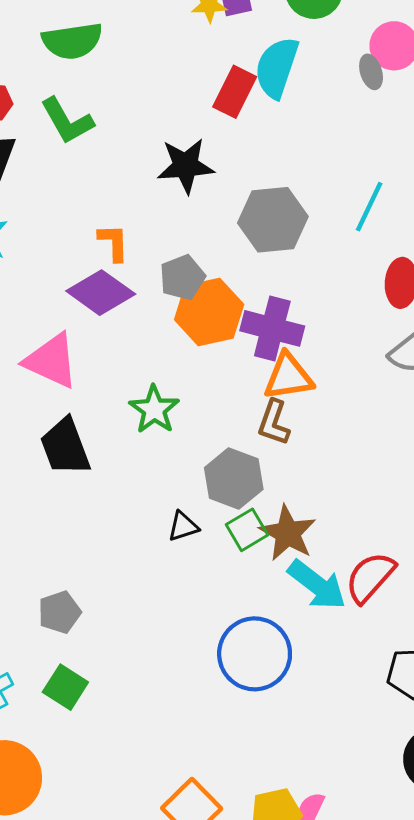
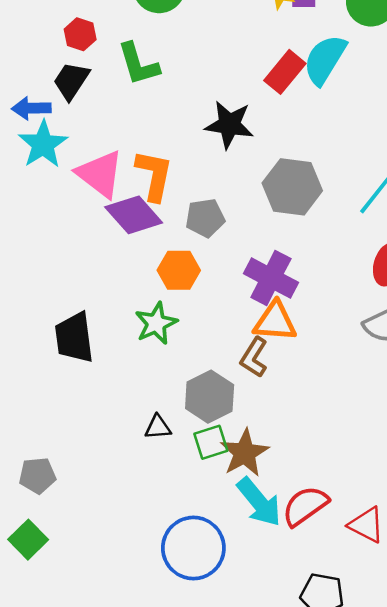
orange L-shape: (114, 243) -> (154, 175), size x1.5
orange hexagon: (209, 312) -> (179, 270), moved, size x0.7
pink triangle: (51, 361) -> (100, 174), moved

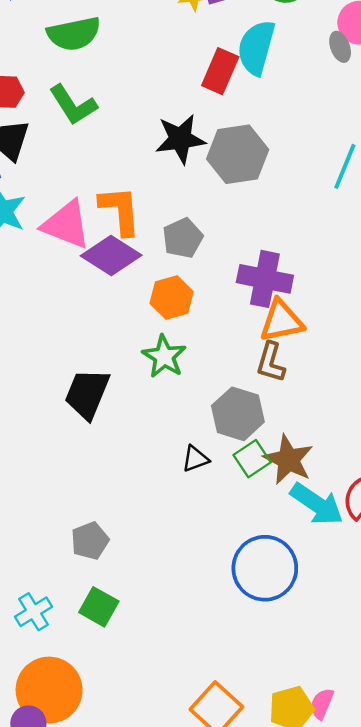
gray hexagon: (292, 187) -> (238, 154), moved
black trapezoid: (74, 338) -> (87, 394), turned 46

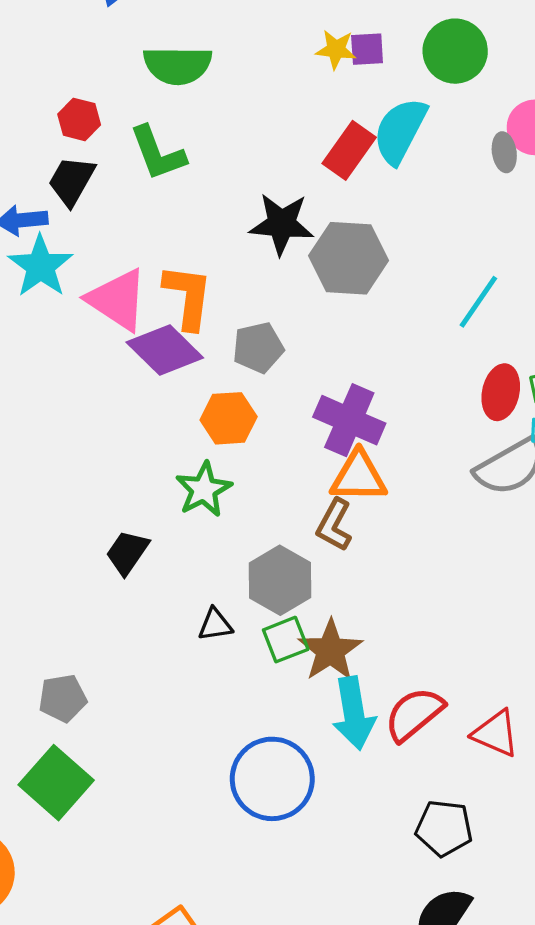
black trapezoid: (87, 394) -> (127, 552), moved, size x0.7
cyan arrow: (317, 504) -> (354, 713), turned 34
green square: (99, 607) -> (56, 783), size x1.4

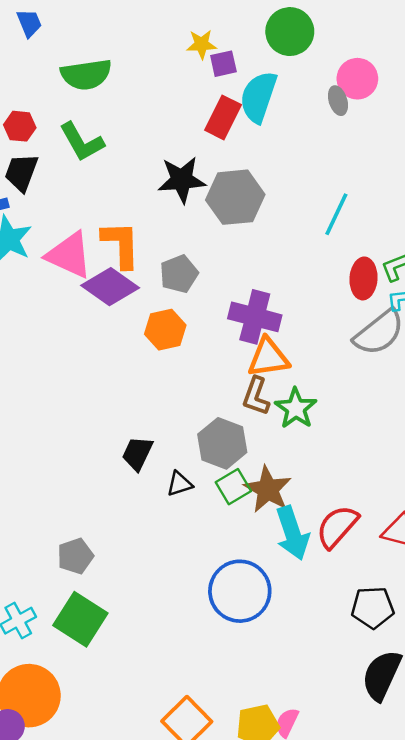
purple square: (367, 49) -> (223, 64), moved
green star: (204, 489) -> (296, 408), moved
black trapezoid: (127, 552) -> (137, 453), moved

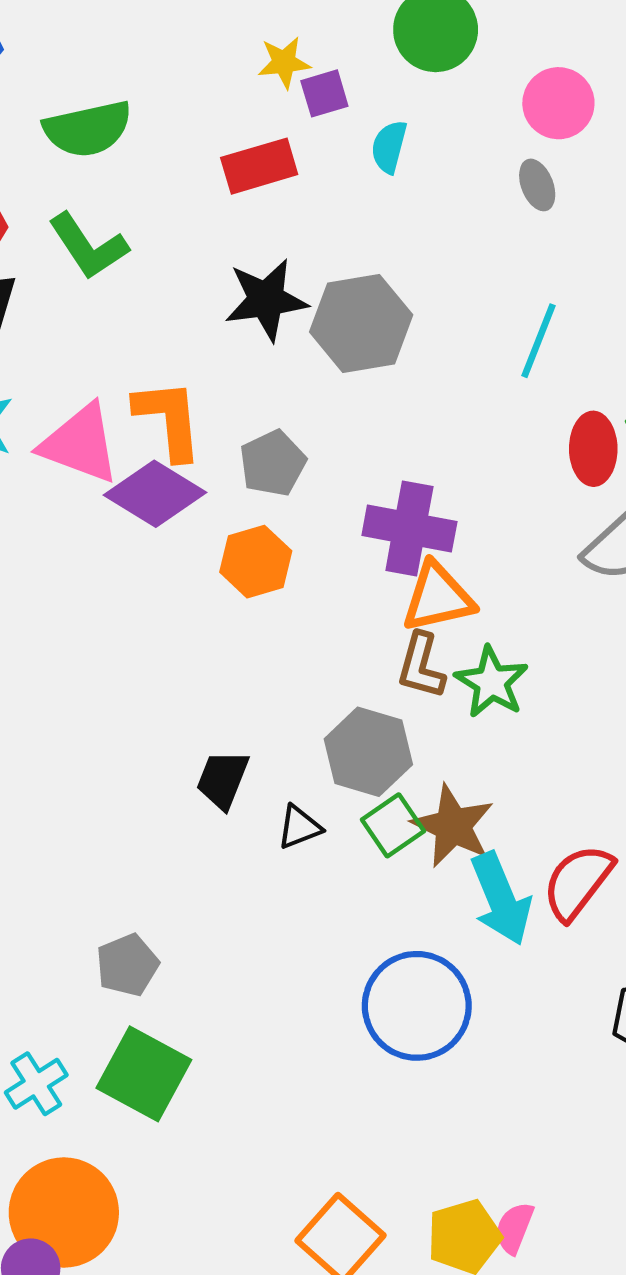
cyan semicircle: (258, 97) -> (389, 147), size x0.6
gray ellipse: (338, 101) -> (537, 185), moved
red rectangle: (223, 117) -> (259, 166), moved, turned 51

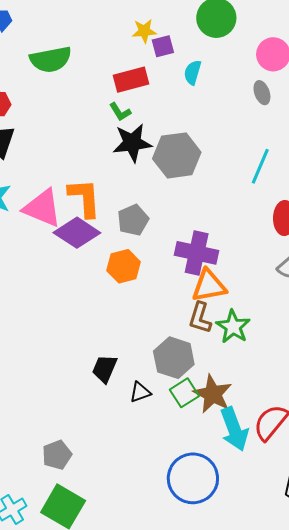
green L-shape: (88, 246) -> (120, 112), moved, size x0.6

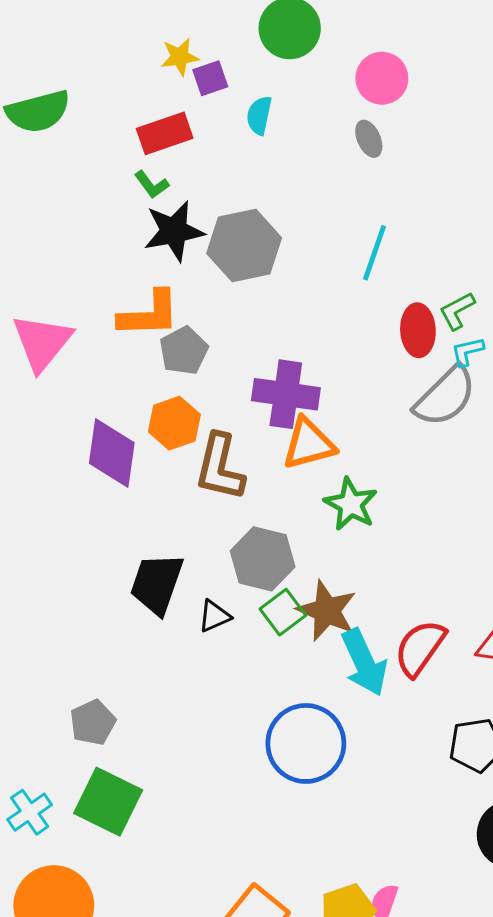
orange L-shape: (85, 198) -> (149, 314), moved, turned 96
pink triangle: (42, 208) -> (42, 342), turned 51
purple diamond: (77, 233) -> (112, 453), moved, turned 69
brown L-shape: (200, 318) -> (220, 467), moved, size x1.4
black trapezoid: (105, 369) -> (157, 584), size x1.4

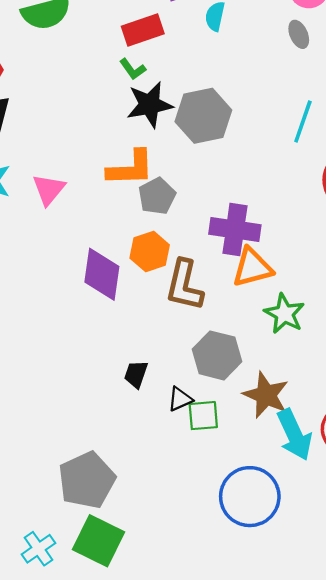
pink triangle: (42, 342) -> (49, 189), size x0.7
black trapezoid: (157, 584) -> (136, 374), size x0.6
green square: (283, 612) -> (203, 416), moved, turned 32
gray pentagon: (93, 722) -> (87, 480), size x1.6

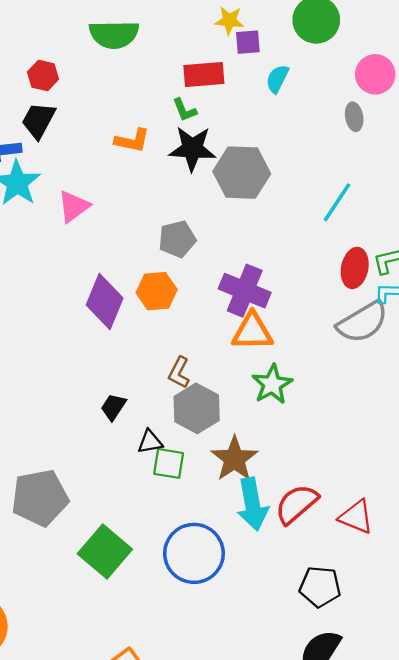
orange L-shape: (130, 168) -> (132, 141), moved, size x0.7
brown L-shape: (184, 285) -> (179, 373), moved, size x0.6
green square: (99, 541) -> (105, 551), moved

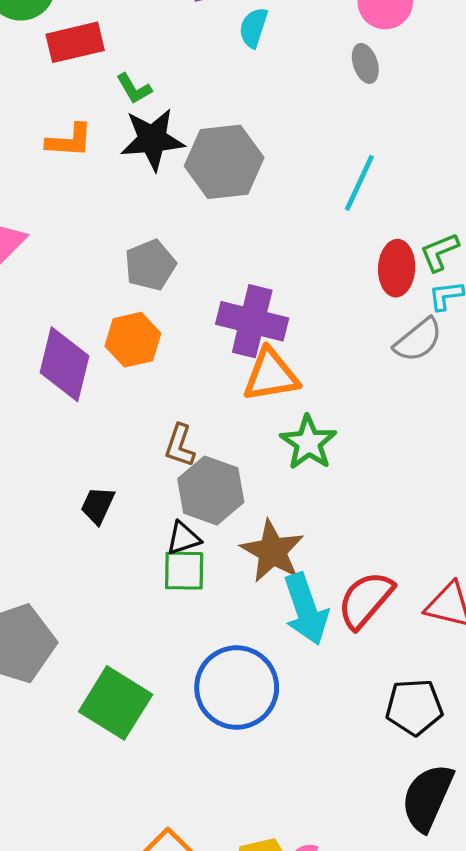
red rectangle: (204, 75) -> (75, 42), moved
gray semicircle: (363, 322) -> (418, 340), size x0.7
black triangle: (150, 442) -> (183, 538), moved

